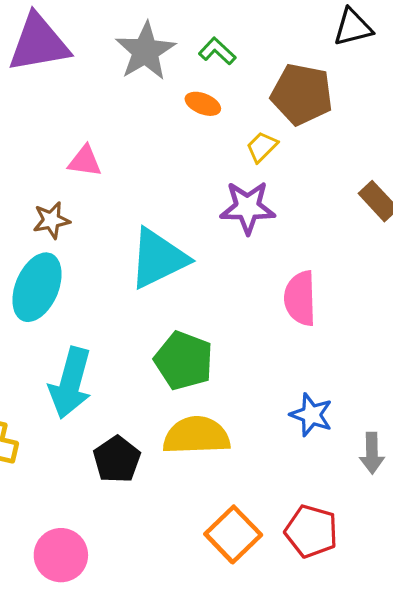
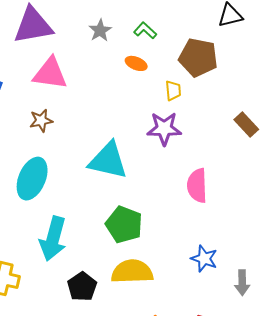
gray star: (145, 51) -> (100, 30), size x0.6
yellow trapezoid: (262, 147) -> (173, 90), turned 130
pink triangle: (85, 161) -> (50, 73), moved, size x1.6
brown star: (51, 220) -> (41, 121), moved
cyan triangle: (158, 259) -> (108, 161), turned 39

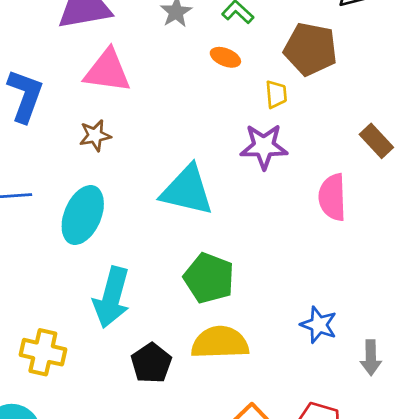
pink semicircle: (197, 186) -> (332, 197), moved

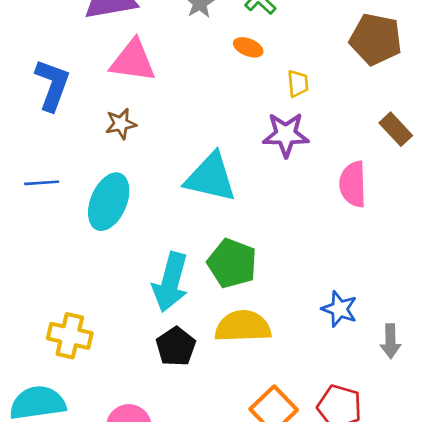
brown pentagon: (310, 49) -> (376, 39), moved
cyan arrow: (112, 297) -> (170, 282), moved

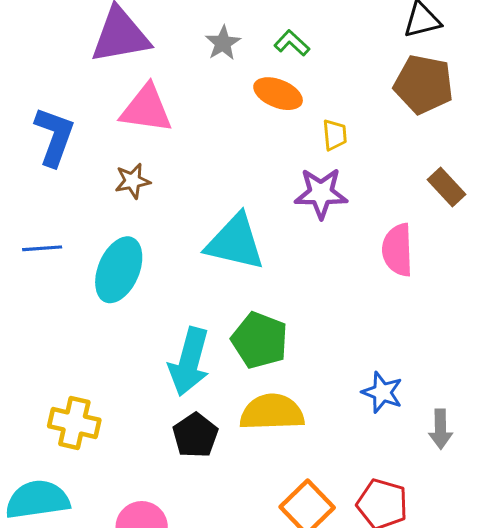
orange ellipse: (248, 47) -> (278, 94), size x1.4

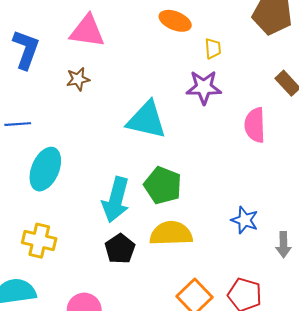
cyan ellipse: (119, 270) -> (45, 169), moved

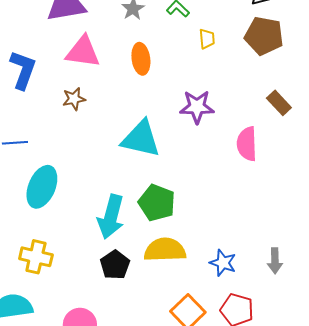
orange ellipse: (175, 21) -> (141, 59), moved, turned 60
yellow trapezoid: (213, 48) -> (207, 39), moved
blue star: (245, 220) -> (223, 263), moved

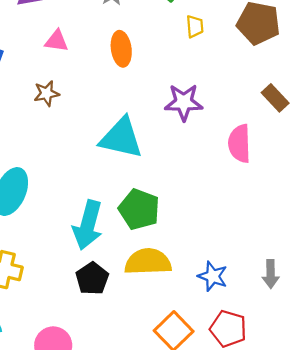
pink triangle: (83, 52) -> (57, 41), size x0.6

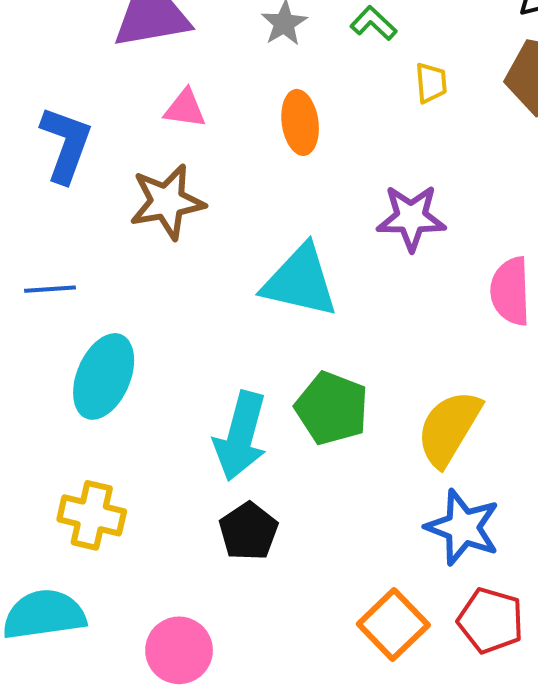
brown star: (47, 93) -> (167, 202), size x1.6
yellow semicircle: (148, 262) -> (449, 428), moved, turned -57
blue star: (213, 276) -> (463, 527), size x1.4

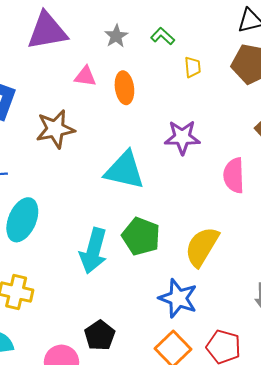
pink triangle: (185, 109) -> (85, 76), moved
blue star: (463, 527) -> (178, 298), moved
black pentagon: (248, 531) -> (100, 335), moved

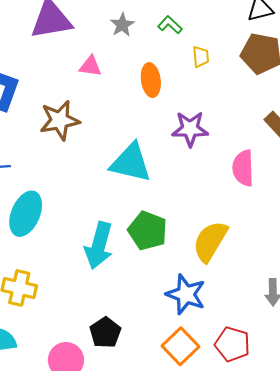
orange ellipse: (124, 88) -> (151, 80), moved

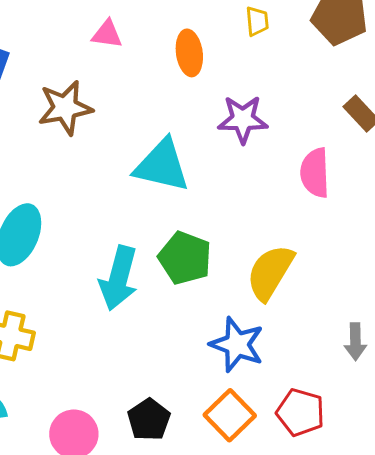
black pentagon: (105, 333) -> (149, 420), moved

